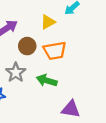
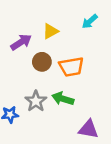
yellow triangle: (48, 22) -> (50, 31), moved
gray star: (16, 72) -> (36, 101), moved

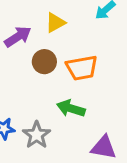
gray star: (36, 101) -> (37, 135), moved

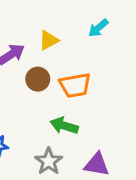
gray star: (37, 135) -> (49, 161), moved

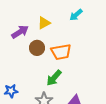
green arrow: (64, 126) -> (54, 78), turned -66

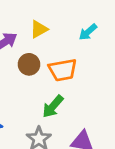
cyan arrow: (76, 15) -> (88, 32), moved

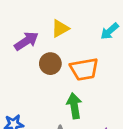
green arrow: (53, 106) -> (74, 106), turned 130

